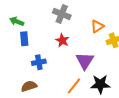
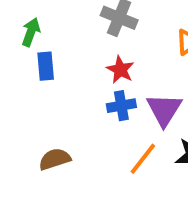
green arrow: (17, 21) -> (31, 32), turned 88
blue cross: (39, 62) -> (121, 106), moved

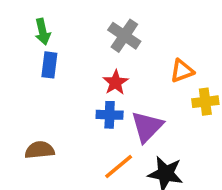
green arrow: (31, 32) -> (43, 32), turned 135

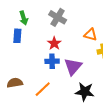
green arrow: (43, 32) -> (24, 18), moved
orange triangle: (182, 71) -> (90, 35), turned 40
orange line: (119, 167) -> (43, 89), moved

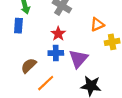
orange triangle: (90, 35) -> (97, 25), turned -40
brown semicircle: (15, 83) -> (29, 66), moved, turned -35

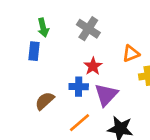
red star: (58, 34) -> (93, 66), moved
orange line: (46, 83) -> (79, 123), moved

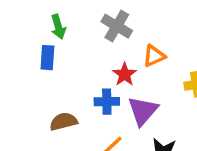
orange triangle: (131, 54) -> (154, 56), moved
brown semicircle: (45, 101) -> (63, 121), turned 30

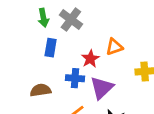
gray cross: (117, 26) -> (71, 19), moved
blue rectangle: (47, 58) -> (51, 48), moved

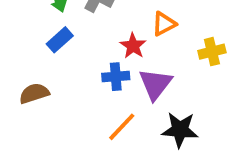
blue rectangle: (51, 48) -> (60, 40), moved, turned 48
brown semicircle: (41, 90) -> (34, 93), moved

